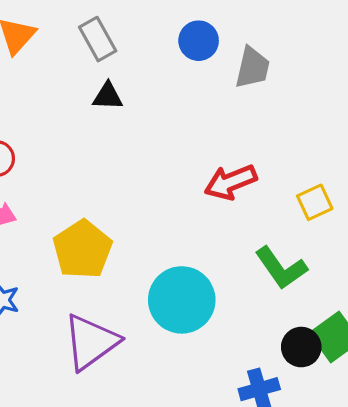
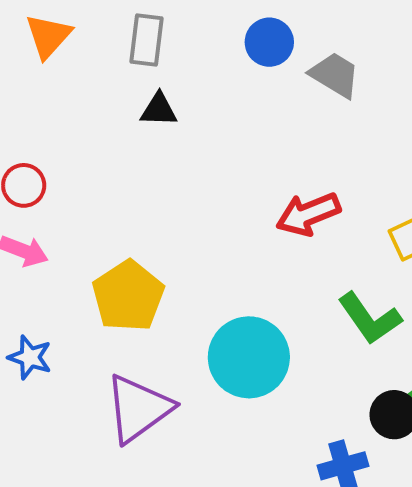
gray rectangle: (98, 39) -> (146, 40), turned 36
gray trapezoid: (252, 68) -> (335, 75), turned -72

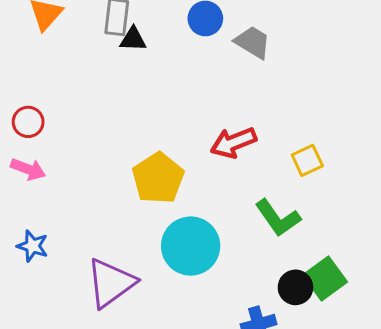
black triangle: (159, 110) -> (133, 39), moved
yellow pentagon: (128, 296) -> (158, 178), moved

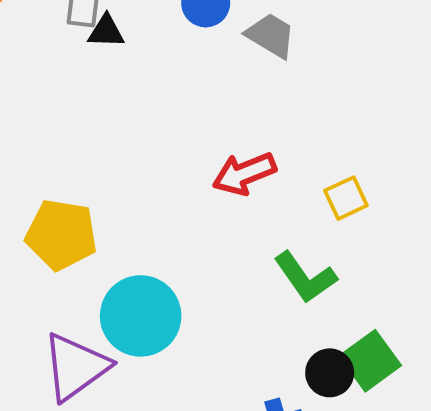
yellow pentagon: (158, 178) -> (61, 235), moved, turned -30
cyan circle: (191, 246) -> (141, 316), moved

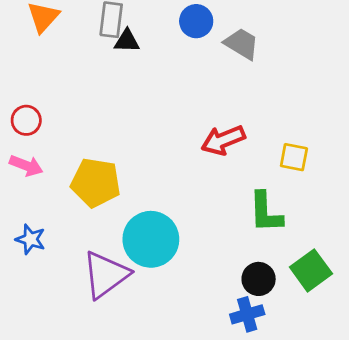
yellow square: (346, 198) -> (294, 157), turned 36
green L-shape: (305, 277) -> (266, 212), turned 33
black circle: (330, 373) -> (259, 279), moved

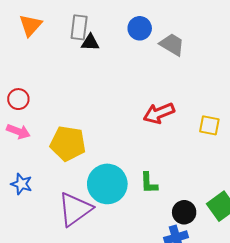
green L-shape: (266, 212) -> (149, 183), moved, size x0.7

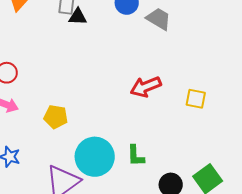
yellow pentagon: (68, 144) -> (56, 117), size x0.7

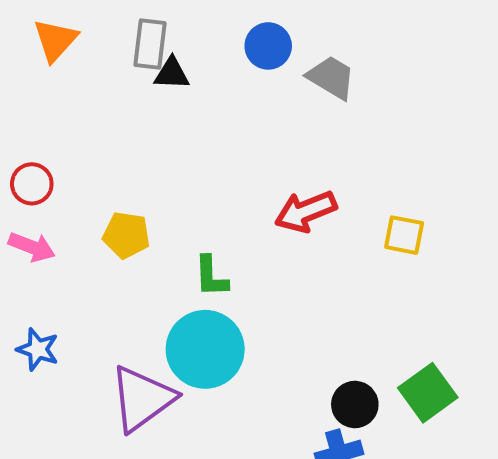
yellow pentagon: (56, 117) -> (126, 235), moved
green L-shape: (136, 156) -> (211, 276), moved

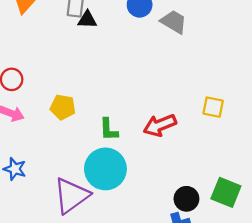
red arrow: (306, 211) -> (160, 125), moved
green square: (428, 393) -> (226, 192), turned -32

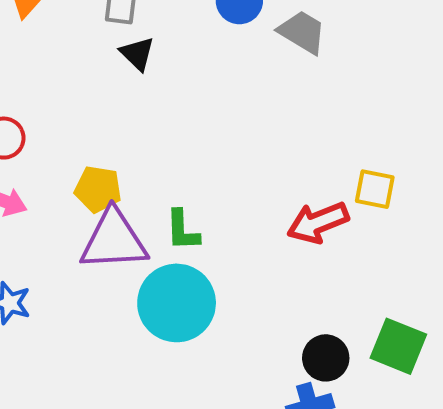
black triangle: (87, 20) -> (137, 54), moved, turned 42
red arrow: (160, 125) -> (318, 222), moved
purple triangle: (71, 196) -> (114, 240), moved, turned 33

